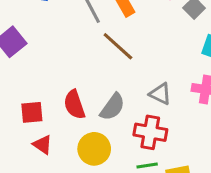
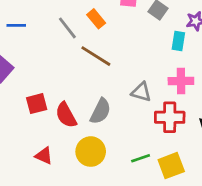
red square: (32, 112) -> (37, 104), moved
red cross: (150, 132) -> (170, 117), moved

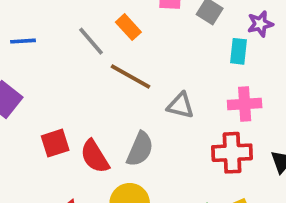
gray triangle: (141, 92) -> (181, 105), moved

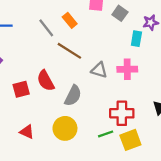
pink cross: (245, 104) -> (127, 69), moved
red cross: (232, 153) -> (122, 113), moved
red semicircle: (95, 156) -> (46, 81), moved

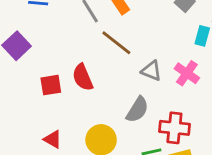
pink cross: (127, 69) -> (187, 73), turned 30
gray semicircle: (73, 96) -> (137, 110), moved

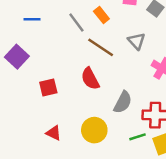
gray triangle: (151, 71) -> (136, 41), moved, turned 30
red semicircle: (83, 77) -> (90, 79), moved

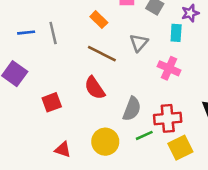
gray line: (76, 22) -> (53, 33), moved, turned 30
gray triangle: (136, 41) -> (139, 43), turned 30
green line: (137, 137) -> (144, 135), moved

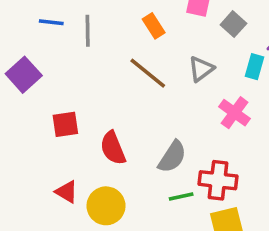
red semicircle: (95, 88) -> (113, 148), moved
yellow circle: (105, 142) -> (106, 206), moved

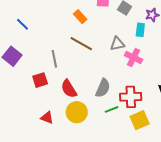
blue line: (51, 22) -> (23, 24), turned 48
gray line: (88, 31) -> (54, 59), moved
gray triangle: (201, 69) -> (117, 44), moved, turned 35
yellow circle: (106, 206) -> (77, 112), moved

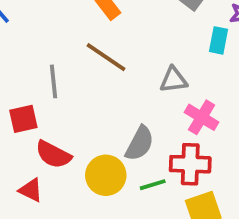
gray triangle: (117, 44) -> (173, 80), moved
pink cross: (134, 57) -> (202, 117), moved
red semicircle: (69, 89) -> (53, 155), moved, turned -36
yellow circle: (77, 112) -> (106, 175), moved

